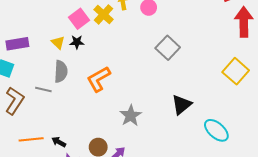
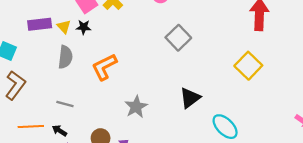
purple rectangle: (17, 44) -> (40, 24), moved
gray line: (43, 90) -> (65, 104), moved

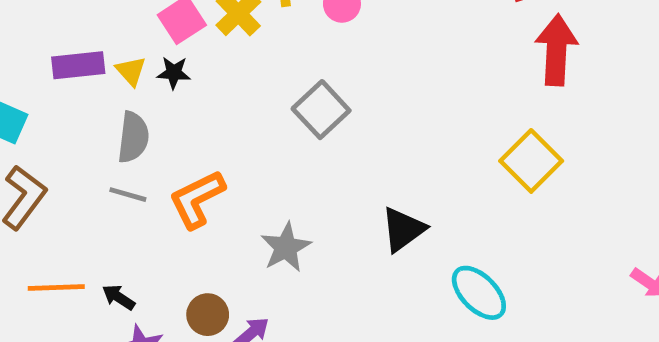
gray square: (178, 38) -> (321, 110), moved
orange L-shape: (104, 67) -> (197, 199), moved
gray line: (65, 104) -> (128, 195), moved

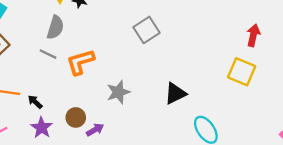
red arrow: (556, 50) -> (253, 35), moved, size x0.7
yellow square: (531, 161) -> (242, 72), turned -32

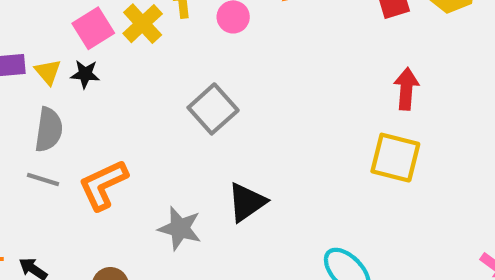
gray star: (118, 92) -> (180, 228), turned -30
black triangle: (175, 93) -> (247, 202), moved

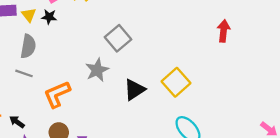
yellow square: (395, 158) -> (176, 82), moved, turned 32
orange L-shape: (103, 185) -> (57, 94), moved
gray star: (180, 228) -> (97, 70), moved, turned 30

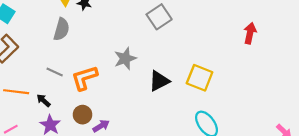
gray square: (118, 38) -> (159, 17), moved
gray line: (24, 73) -> (55, 72), moved
yellow square: (176, 82) -> (200, 78), turned -32

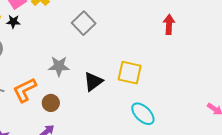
gray star: (125, 58) -> (59, 66), turned 30
brown circle: (83, 115) -> (51, 103), moved

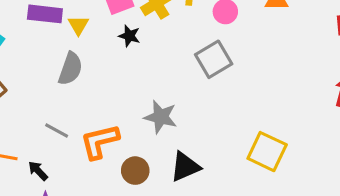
black star: (13, 22) -> (129, 36), moved
black triangle: (93, 82) -> (185, 167), moved

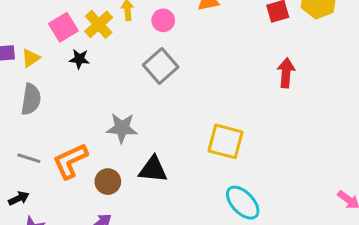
yellow triangle: (78, 25) -> (31, 58), turned 36
black triangle: (185, 167) -> (153, 169), turned 40
black arrow: (38, 171) -> (19, 198), turned 120

